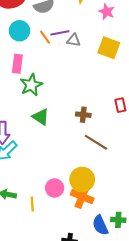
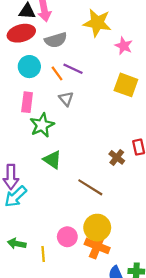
purple line: (60, 33) -> (73, 69), turned 36
gray triangle: (74, 40) -> (66, 99), moved, turned 40
brown cross: (83, 115) -> (117, 157), moved, turned 32
brown line: (96, 142) -> (90, 187), moved

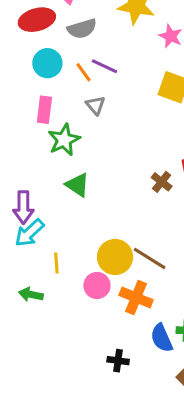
brown line: (90, 187) -> (150, 258), moved
yellow circle: (97, 228) -> (115, 257), moved
yellow line: (43, 254) -> (56, 263), moved

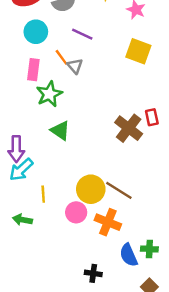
orange line: (83, 72) -> (61, 57), moved
brown cross: (162, 182) -> (129, 128), size x1.6

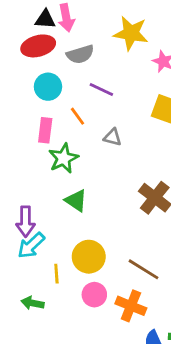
gray triangle: (75, 66) -> (113, 137), moved, turned -35
yellow circle: (91, 189) -> (89, 257), moved

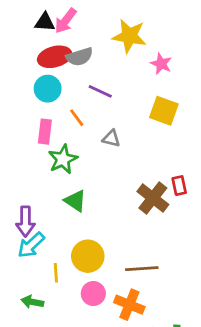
pink arrow: (66, 18) -> (66, 21), turned 48
red ellipse: (38, 46) -> (55, 57), moved
brown line: (144, 269) -> (142, 269), turned -36

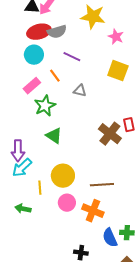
pink rectangle: (45, 132) -> (32, 86), turned 42

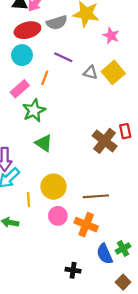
gray semicircle: (57, 32) -> (57, 22), moved
yellow square: (118, 71) -> (113, 72), turned 30
orange line: (55, 76) -> (45, 78), turned 56
gray triangle: (80, 91) -> (90, 72), moved
green cross: (127, 233) -> (123, 248), turned -32

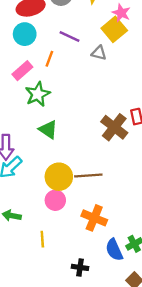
yellow square: (113, 72) -> (114, 29), moved
brown line: (96, 196) -> (88, 176), moved
yellow line: (29, 200) -> (42, 239), moved
pink circle: (58, 216) -> (55, 200), moved

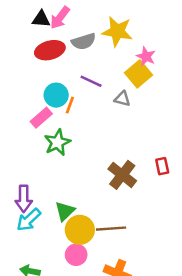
cyan circle: (25, 34) -> (56, 95), moved
brown cross: (114, 127) -> (122, 175), moved
green triangle: (48, 130) -> (65, 211), moved, turned 42

